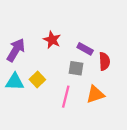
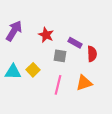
purple arrow: (16, 50) -> (14, 31), moved
gray square: (76, 68) -> (60, 56), moved

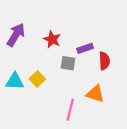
purple rectangle: (75, 43) -> (85, 48), turned -48
orange triangle: (84, 83) -> (95, 94), turned 36
pink line: (58, 85) -> (70, 110), moved

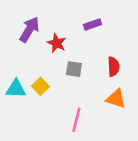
purple arrow: (16, 35) -> (29, 29), moved
purple rectangle: (85, 48) -> (92, 25), moved
orange triangle: (95, 94) -> (116, 99), moved

